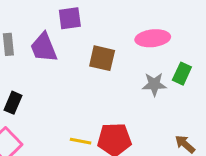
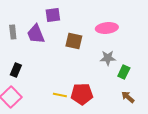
green rectangle: (182, 74) -> (124, 72), moved

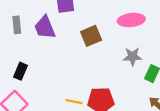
brown square: (74, 41) -> (91, 36), turned -36

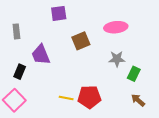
purple trapezoid: (45, 27) -> (41, 55), moved

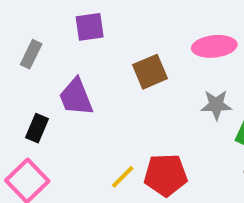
purple square: (59, 13) -> (90, 27), moved
gray rectangle: (16, 31) -> (31, 54), turned 32
yellow line: (66, 98) -> (123, 177), turned -56

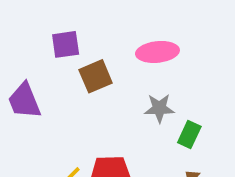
purple square: (90, 27) -> (66, 44), moved

